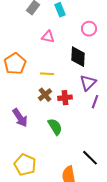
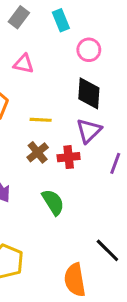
pink circle: (89, 29) -> (89, 50), moved
pink triangle: (48, 37) -> (24, 64), moved
purple triangle: (88, 83) -> (89, 131), moved

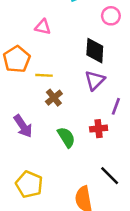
pink circle: (89, 50) -> (111, 16), moved
yellow line: (41, 120) -> (44, 75), moved
red cross: (69, 157) -> (99, 129), moved

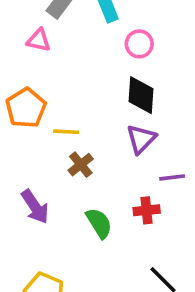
pink circle: (111, 16) -> (139, 44), moved
pink triangle: (43, 27) -> (39, 40), moved
purple line: (116, 106) -> (172, 177), turned 63

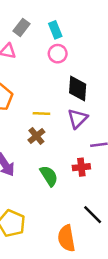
pink circle: (139, 44) -> (58, 54), moved
yellow line: (66, 132) -> (41, 114), moved

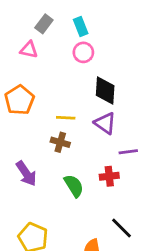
purple triangle: (78, 119) -> (105, 123), turned -40
brown cross: (36, 136) -> (60, 142), turned -35

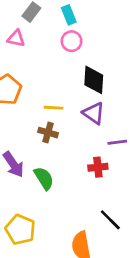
green semicircle: (74, 186) -> (44, 178), moved

